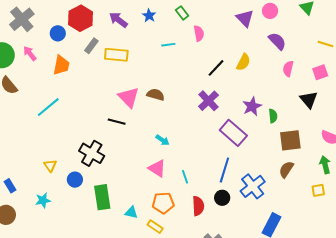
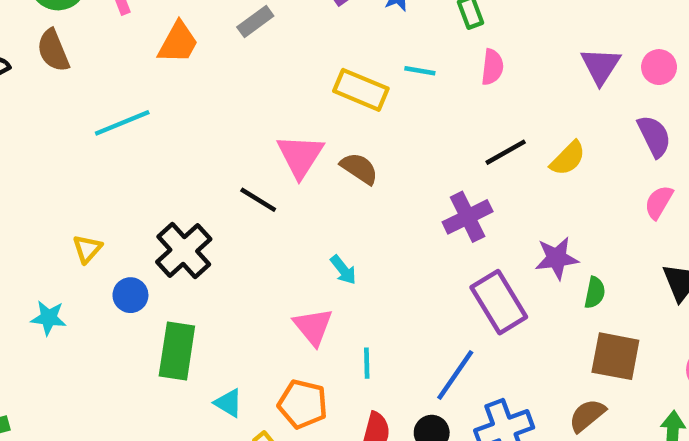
yellow rectangle: (116, 55) -> (361, 90), moved

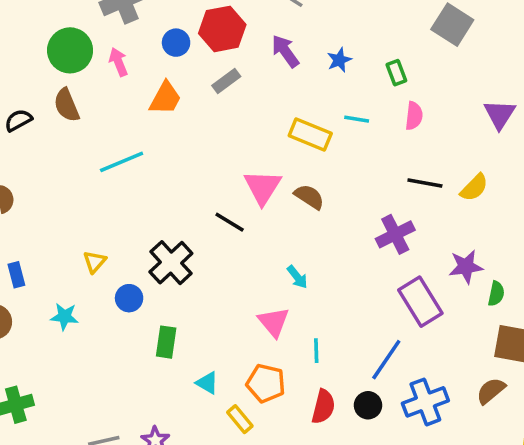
black line: (506, 152) -> (425, 183), turned 40
green rectangle: (177, 351) -> (166, 342), size x0.7

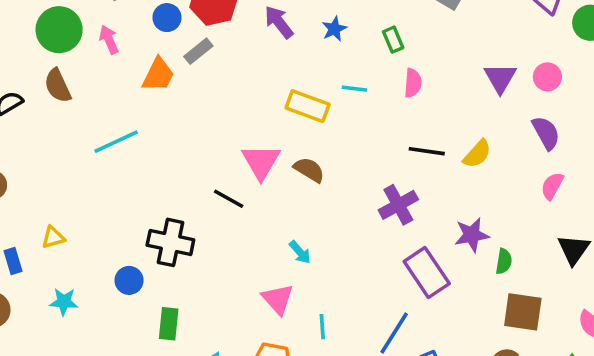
gray rectangle: (226, 81) -> (198, 51), moved
yellow triangle: (95, 262) -> (53, 237), moved, turned 35
black cross: (171, 263) -> (170, 242), turned -33

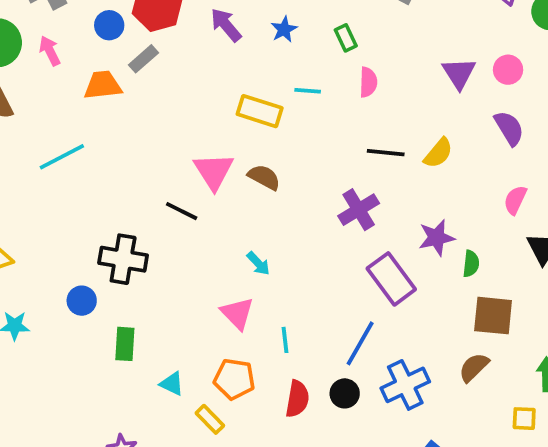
orange trapezoid: (158, 75) -> (103, 85), turned -120
pink semicircle: (552, 186) -> (515, 200), moved

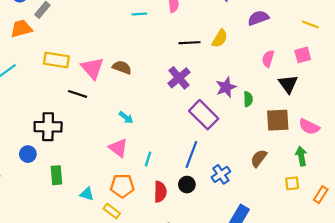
yellow rectangle: (260, 111) -> (56, 60), moved
purple semicircle: (509, 128) -> (258, 18), turned -70
brown square: (493, 316) -> (278, 120), moved
cyan line: (285, 340) -> (148, 159), turned 32
blue cross: (405, 385) -> (221, 174), size x0.7

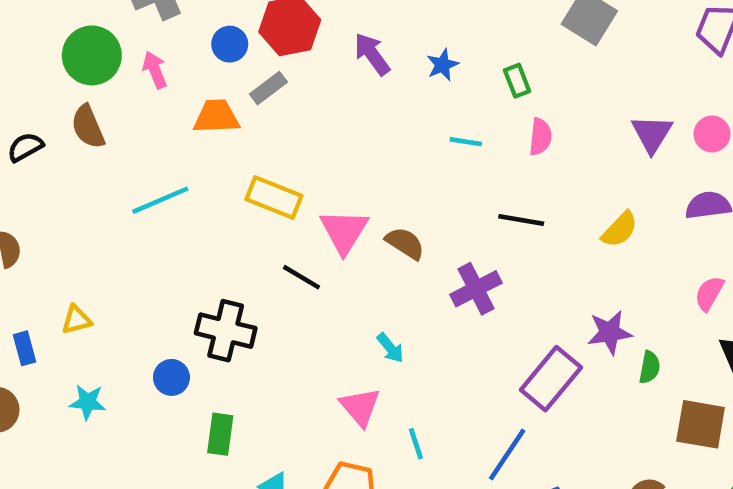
black line: (190, 43) -> (521, 220), moved
purple cross: (179, 78) -> (476, 289), moved
purple rectangle: (204, 115) -> (551, 379), turned 72
cyan line: (148, 159) -> (416, 444), turned -48

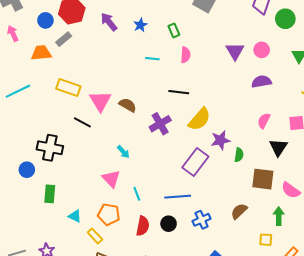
yellow semicircle: (620, 229) -> (199, 119), moved, size x1.4
blue line: (507, 454) -> (178, 197), turned 55

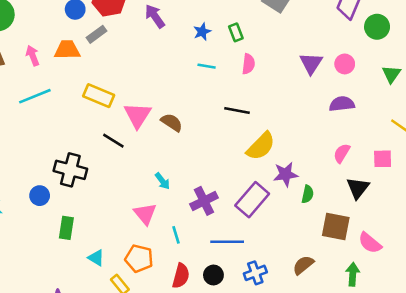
blue star: (140, 25) -> (202, 32), moved
pink arrow: (13, 33) -> (33, 56), moved
purple cross: (160, 124) -> (204, 201), moved

